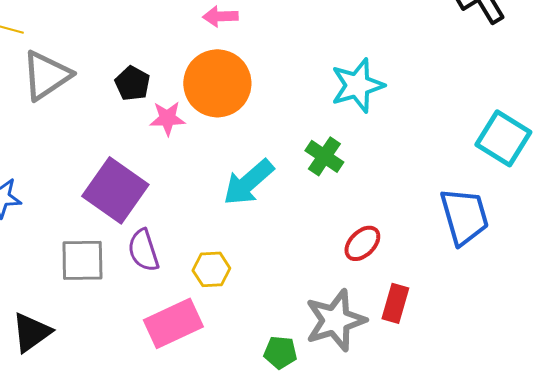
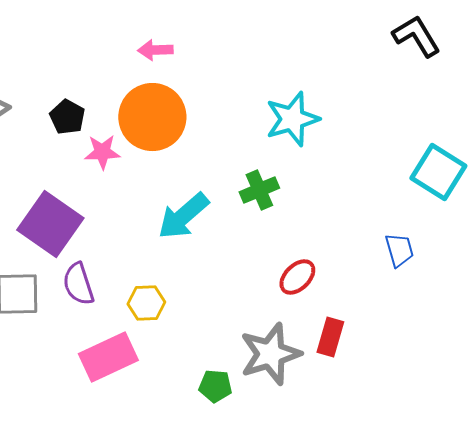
green cross: (324, 156) -> (259, 190), turned 33
blue trapezoid: (464, 216) -> (399, 250), size x0.6

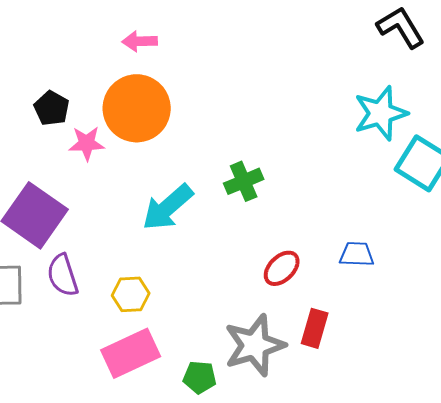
cyan star: (292, 119) -> (381, 113), moved
blue trapezoid: (399, 250) -> (357, 254), moved, turned -72
pink rectangle: (108, 357) -> (131, 353), moved

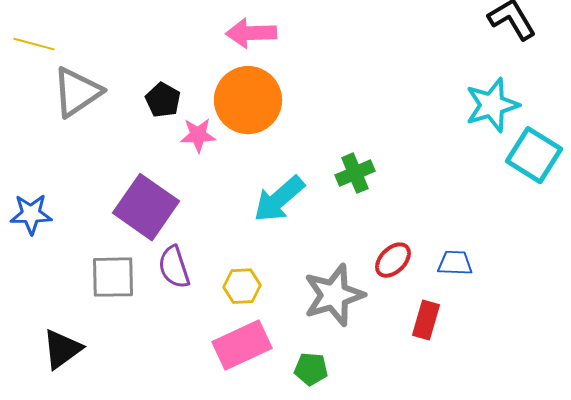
pink arrow: (140, 41) -> (251, 33), size x1.4
blue trapezoid: (357, 254) -> (455, 263), moved
gray star: (255, 345) -> (334, 295), moved

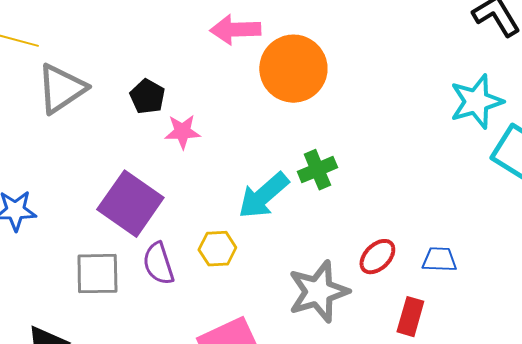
orange circle: (248, 100) -> (293, 69), moved
green cross: (355, 173) -> (317, 170), moved
yellow hexagon: (242, 286) -> (217, 249), moved

